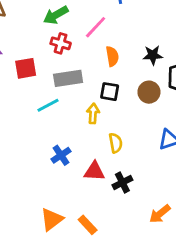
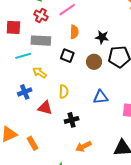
yellow arrow: (93, 113) -> (40, 73), moved, turned -72
black cross: (122, 182) -> (72, 120), moved

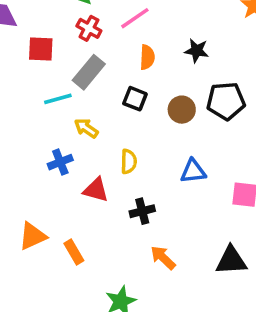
black star: (102, 37) -> (197, 51), moved
gray rectangle: (41, 41) -> (89, 72), turned -54
orange arrow: (83, 146) -> (163, 258), turned 70

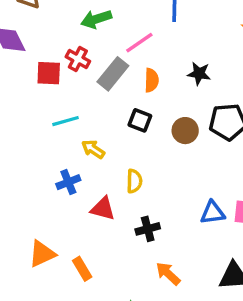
red cross: (89, 28) -> (78, 59), moved
gray rectangle: (89, 72) -> (113, 74), moved
blue triangle: (193, 171) -> (213, 213), moved

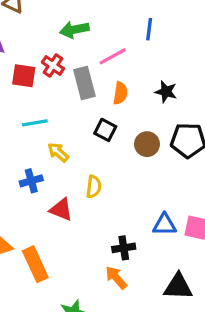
gray rectangle: (113, 74) -> (84, 83), turned -60
black cross: (148, 229) -> (124, 248), moved
orange rectangle: (82, 269) -> (35, 264), size x1.5

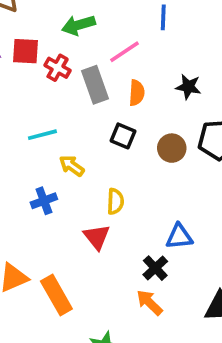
red square: (24, 76) -> (26, 51), moved
red triangle: (61, 210) -> (97, 237), moved, turned 35
blue triangle: (164, 225) -> (179, 237), moved
black cross: (124, 248) -> (155, 268), turned -30

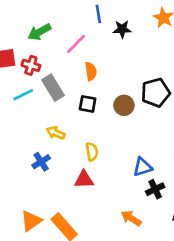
gray rectangle: (95, 85) -> (53, 88), moved
black star: (188, 87) -> (122, 29), moved
cyan line: (42, 135) -> (23, 95), moved
red triangle: (97, 237) -> (84, 180), turned -42
black cross: (155, 268) -> (155, 189), moved, turned 30

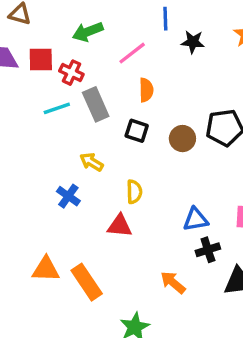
blue cross: (41, 162) -> (68, 196), turned -30
orange triangle: (31, 221) -> (46, 269), turned 30

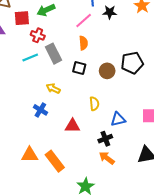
pink line: (132, 53) -> (84, 20), moved
red square: (41, 60) -> (22, 18), moved
yellow semicircle: (134, 192) -> (94, 104), moved
black cross: (208, 250) -> (105, 139), moved

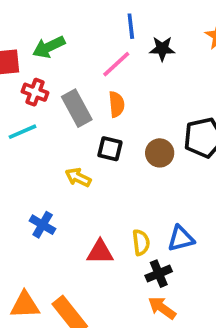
gray rectangle: (53, 54) -> (77, 108), moved
yellow arrow: (53, 88) -> (78, 177), moved
yellow semicircle: (94, 104) -> (141, 242), moved

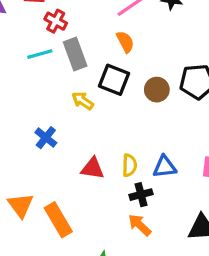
orange semicircle: (117, 104) -> (125, 42), turned -30
gray rectangle: (77, 108) -> (75, 54), moved
black square: (110, 149) -> (114, 80), size x1.4
orange triangle: (25, 305) -> (20, 205), turned 48

